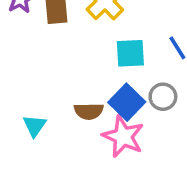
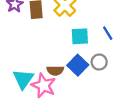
cyan triangle: (35, 126) -> (23, 79), size x1.5
pink star: (123, 136) -> (44, 86), moved

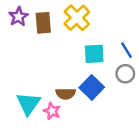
gray circle: (99, 62) -> (125, 74), moved
pink star: (44, 86) -> (52, 111), size x0.6

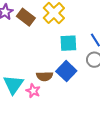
brown rectangle: (43, 23) -> (26, 17), turned -48

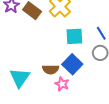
pink star: (33, 91) -> (62, 84), moved

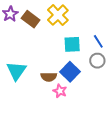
cyan triangle: (20, 78) -> (16, 71), moved

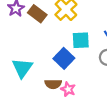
blue square: (70, 72) -> (64, 58), moved
brown semicircle: (49, 77) -> (53, 84), moved

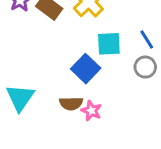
cyan triangle: (22, 68) -> (20, 98), moved

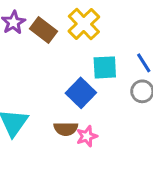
pink star: (91, 111) -> (87, 136), turned 30

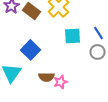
blue square: (81, 93) -> (30, 50), moved

